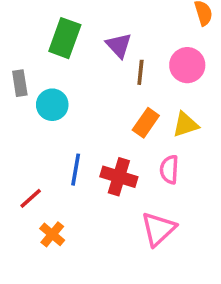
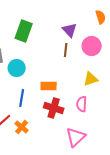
purple triangle: (119, 45) -> (70, 30), moved
orange rectangle: (146, 123) -> (49, 86), moved, turned 56
blue line: (76, 170) -> (22, 98), moved
orange cross: (52, 234) -> (22, 127), moved

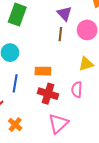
orange cross: (22, 127) -> (15, 125), moved
pink triangle: (76, 137) -> (58, 123), moved

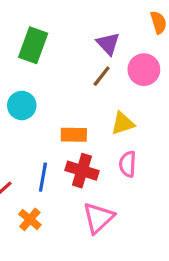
brown line: (60, 34) -> (102, 76), turned 32
yellow triangle: (86, 64) -> (123, 123), moved
blue line: (15, 83) -> (43, 177), moved

